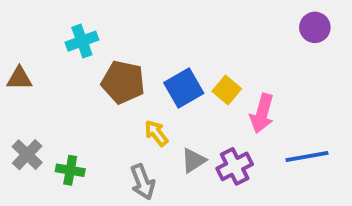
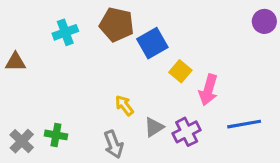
purple circle: (315, 27) -> (264, 21), moved
brown pentagon: (123, 82) -> (117, 25), moved
blue square: (184, 88) -> (152, 43), moved
gray cross: (27, 155) -> (22, 141), moved

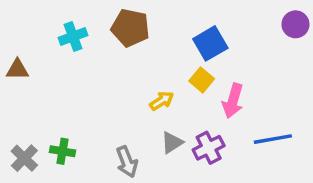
blue square: (152, 43) -> (210, 43), moved
yellow arrow: (124, 105) -> (162, 101), moved, turned 95

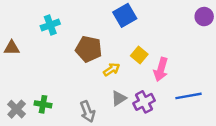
brown pentagon: (130, 28) -> (89, 49), moved
blue square: (210, 43) -> (125, 15), moved

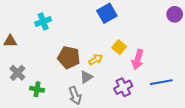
brown pentagon: (89, 49) -> (69, 57), moved
gray triangle: (119, 98) -> (86, 77), moved
gray cross: (17, 109) -> (17, 73), moved

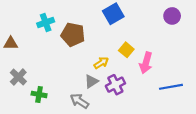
purple circle: (175, 14) -> (172, 16), moved
brown pentagon: (69, 57) -> (73, 35), moved
purple cross: (123, 87) -> (115, 85), moved
gray arrow: (75, 95) -> (79, 101), turned 144

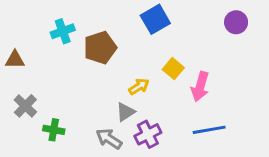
brown pentagon: (73, 35) -> (100, 48), turned -30
purple cross: (115, 85) -> (148, 134), moved
blue line: (171, 87) -> (209, 130), moved

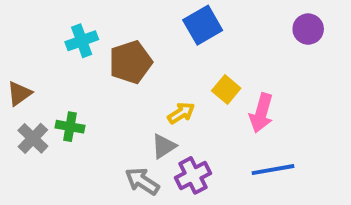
brown triangle: (15, 60) -> (19, 93), moved, turned -36
green cross: (54, 130) -> (70, 127), moved

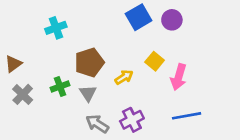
purple circle: (308, 29) -> (172, 20), moved
brown pentagon: (131, 62) -> (89, 62), moved
green cross: (70, 127) -> (60, 86), moved, turned -30
gray triangle: (164, 146) -> (88, 93), moved, turned -30

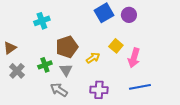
purple cross: (132, 120) -> (99, 90), turned 30
gray arrow: (97, 124) -> (59, 90), moved

